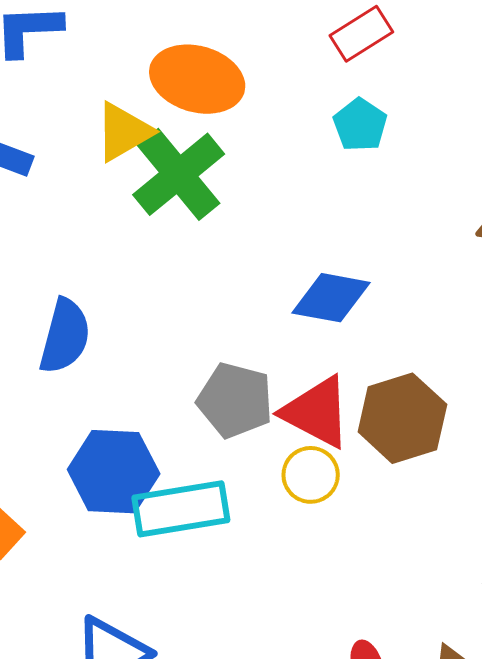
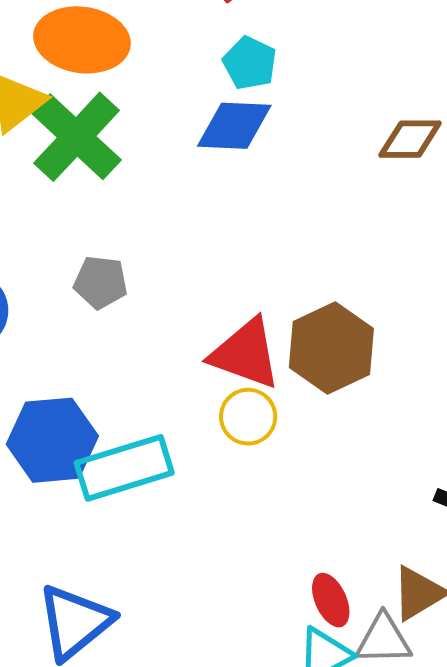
blue diamond: (331, 298) -> (234, 126), moved
gray pentagon: (235, 400) -> (101, 282), moved, size x0.7

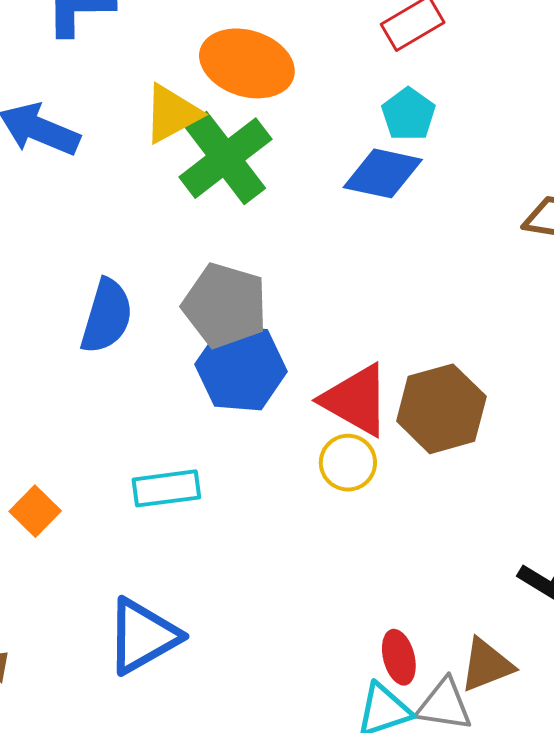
gray pentagon: (101, 282) -> (225, 305), size x1.6
blue hexagon: (52, 440) -> (241, 368), moved
cyan rectangle: (124, 468) -> (166, 488), moved, size x0.7

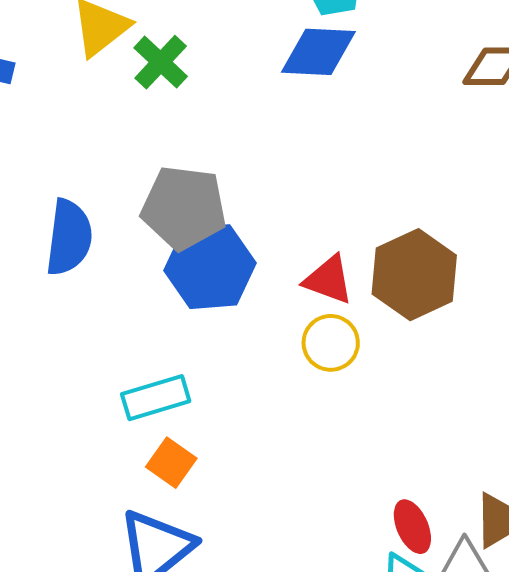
green cross: (225, 158) -> (161, 62), size x0.6
red triangle: (356, 400) -> (328, 280), size x0.7
orange square: (35, 511) -> (171, 463), moved

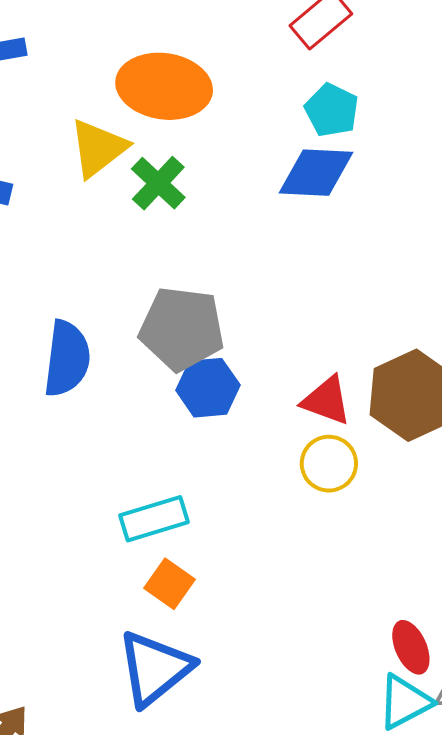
blue hexagon: (210, 267) -> (208, 388), size x0.7

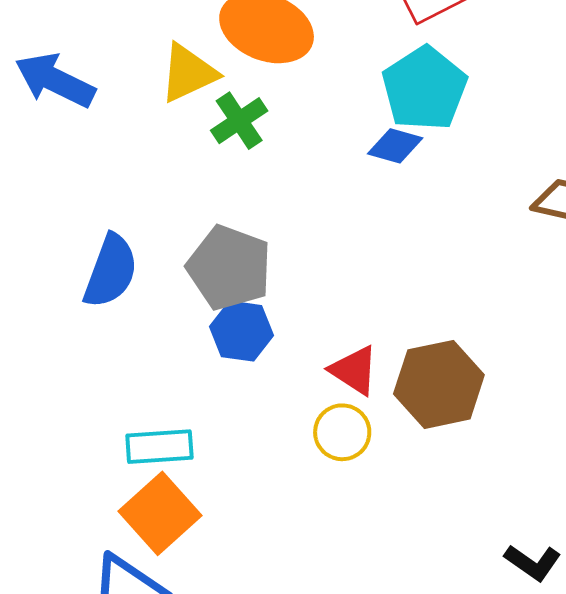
cyan pentagon: (332, 110) -> (425, 88), size x1.6
blue diamond: (316, 173) -> (395, 146), size x0.7
orange square: (170, 584) -> (160, 513), size x1.6

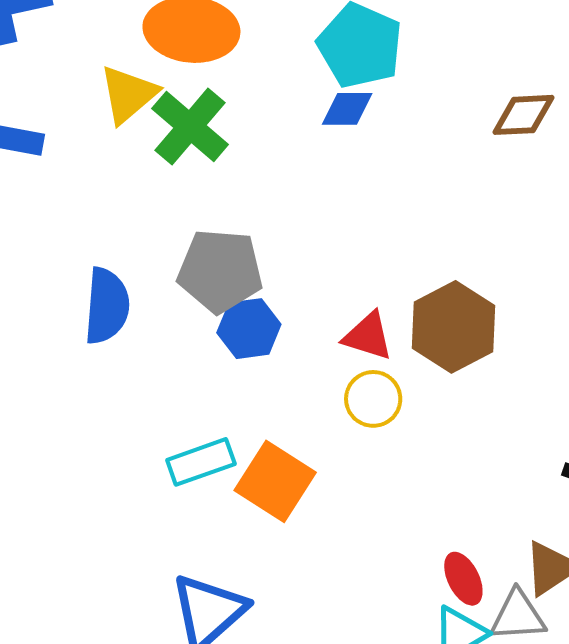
green cross: (239, 121) -> (190, 127), size x1.4
orange square: (160, 513) -> (275, 481), moved

